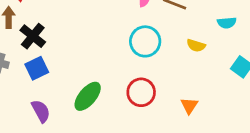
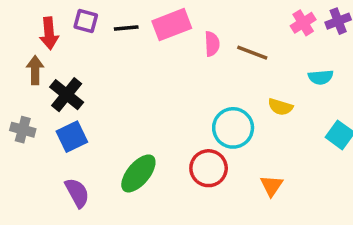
cyan circle: (145, 41) -> (233, 128), moved

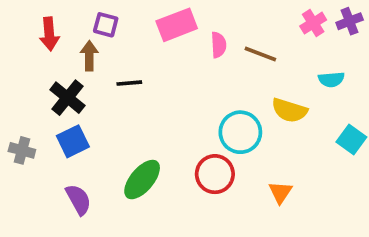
purple square: (86, 21) -> (106, 25), moved
black line: (126, 28) -> (129, 83), moved
brown arrow: (35, 70) -> (89, 56), moved
yellow semicircle: (280, 107) -> (289, 110), size x1.4
gray cross: (23, 130) -> (22, 150), moved

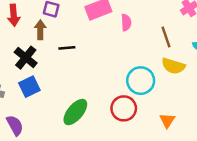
brown line: (260, 54) -> (166, 37), moved, turned 50
purple semicircle: (78, 200) -> (15, 125), moved

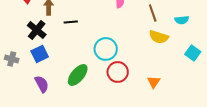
cyan circle: (141, 81) -> (106, 49), moved
purple semicircle: (15, 125) -> (42, 84), moved

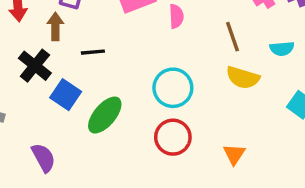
cyan circle: (106, 49) -> (173, 88), moved
blue square: (40, 54) -> (66, 95), moved, turned -30
green ellipse: (78, 75) -> (105, 115), moved

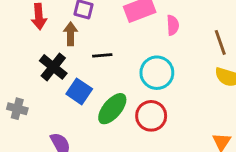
cyan circle: (173, 88) -> (157, 73), moved
red circle: (173, 137) -> (151, 116), moved

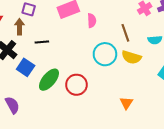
cyan circle: (157, 73) -> (105, 54), moved

